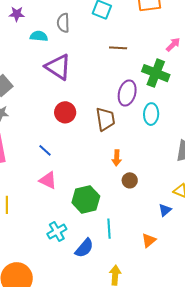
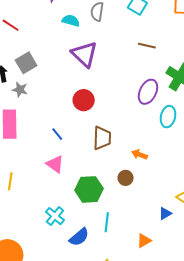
brown trapezoid: (105, 119) -> (102, 138), moved
orange arrow: (117, 158) -> (139, 154), moved, turned 98
brown circle: (130, 180) -> (126, 178), moved
cyan cross: (57, 232) -> (55, 216), turned -30

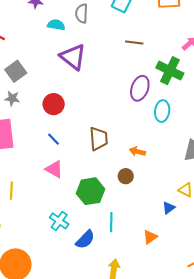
red circle: (84, 100) -> (54, 104), moved

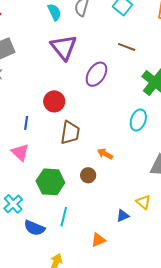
cyan semicircle: (56, 25) -> (54, 12), turned 42
purple ellipse: (140, 88) -> (96, 74), moved
red circle: (54, 104) -> (54, 101), moved
blue line: (54, 139) -> (26, 123), turned 40
blue semicircle: (85, 240) -> (34, 228), turned 55

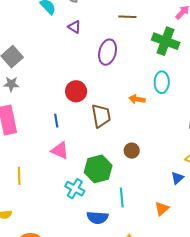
purple triangle: (64, 47) -> (74, 27), moved, size x0.5
orange arrow: (105, 154) -> (137, 99), moved
cyan cross: (13, 204) -> (75, 189), moved

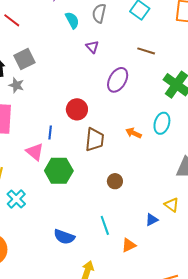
pink triangle: (60, 150) -> (35, 152), moved
green hexagon: (98, 169) -> (59, 171), moved
cyan cross: (75, 189) -> (16, 199), moved
cyan line: (122, 198) -> (105, 225), moved, turned -30

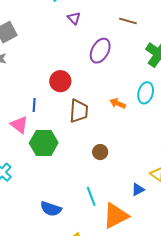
orange triangle: (129, 245) -> (116, 216), size x1.8

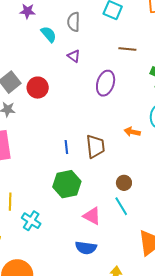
red circle: (60, 81) -> (38, 88), moved
blue line: (34, 105) -> (66, 147), moved
pink triangle: (19, 125) -> (92, 216), moved
cyan line: (91, 196) -> (121, 206), moved

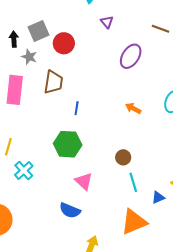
orange arrow: (132, 132) -> (133, 108), moved
brown trapezoid: (95, 146) -> (53, 82), moved
cyan line: (121, 206) -> (133, 182), moved

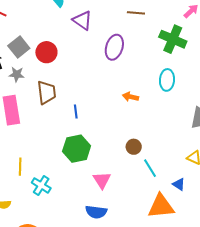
purple triangle: (107, 22) -> (82, 20), size x1.5
pink triangle: (84, 181) -> (102, 180), turned 30
blue triangle: (158, 198) -> (179, 184), moved, turned -48
orange triangle: (134, 222) -> (161, 206), turned 32

